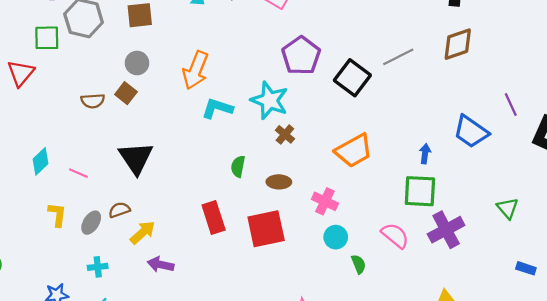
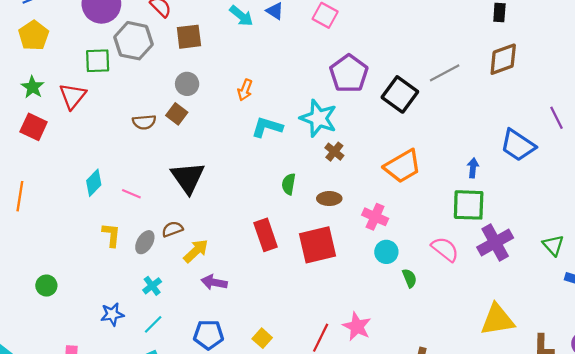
orange arrow: (196, 70) -> (245, 90), size x0.6
green triangle: (508, 208) -> (553, 245), moved
cyan cross: (98, 267) -> (152, 286), turned -30

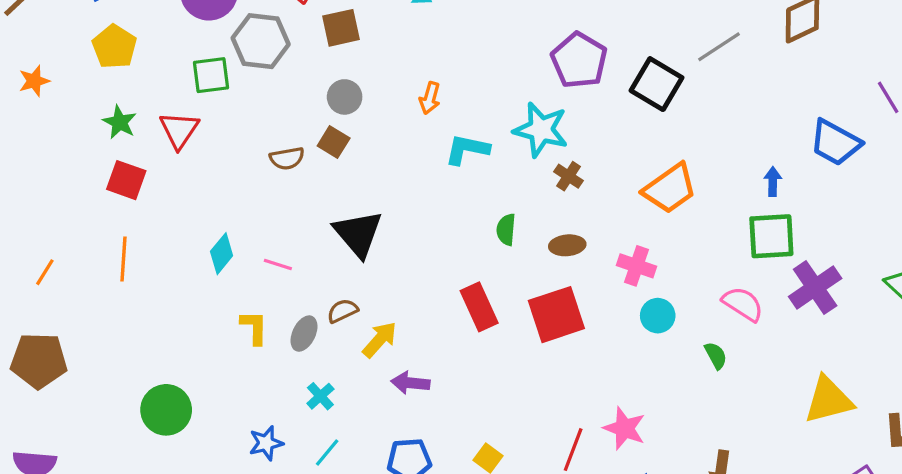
orange line: (20, 196) -> (124, 259), moved
green semicircle: (409, 278) -> (716, 356), moved
green circle: (46, 286) -> (166, 410), size x1.6

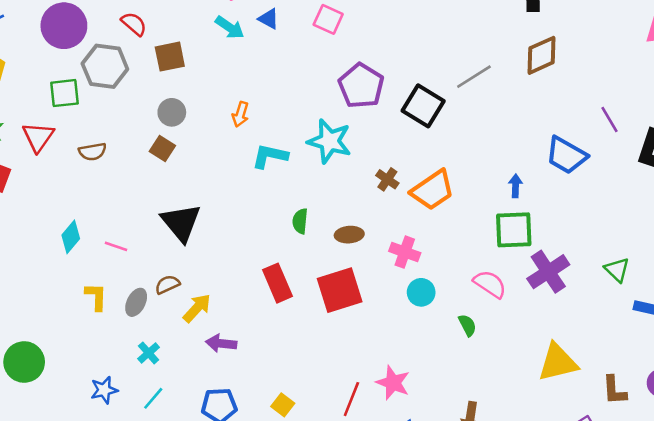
brown semicircle: (287, 158) -> (92, 152), moved
brown cross: (569, 176) -> (387, 179), moved

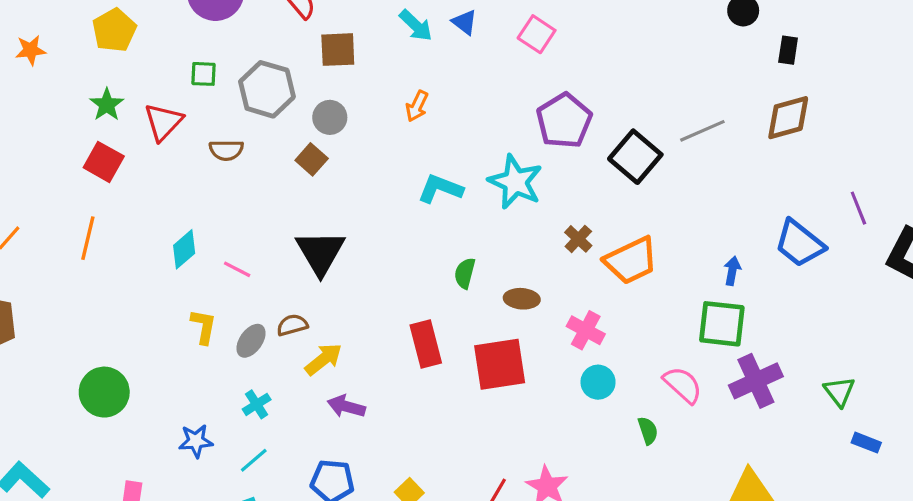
gray hexagon: (105, 66) -> (267, 89), moved
green square: (65, 93) -> (204, 74), size x0.7
orange arrow: (240, 114) -> (417, 106), moved

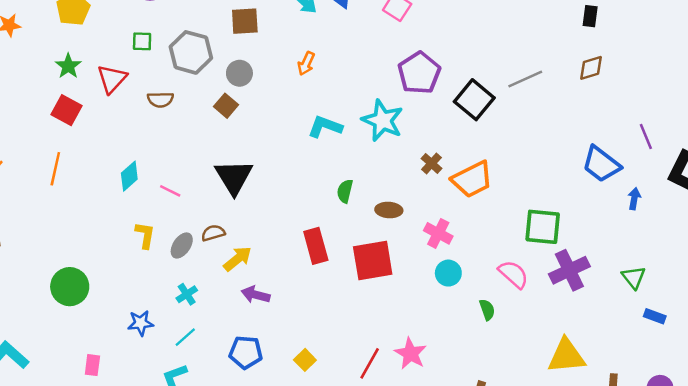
brown diamond: (788, 118) -> (591, 68), size x0.7
blue arrow: (732, 271) -> (634, 199), moved

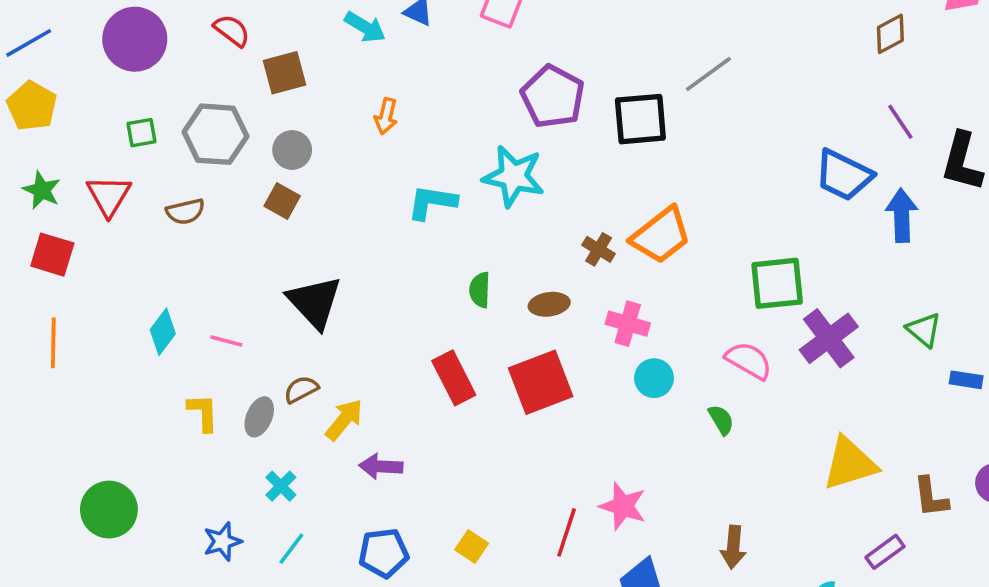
brown diamond: (591, 68) -> (890, 34), moved
black square: (474, 100) -> (640, 119), turned -33
brown cross: (431, 163) -> (599, 249), moved
blue arrow: (634, 199) -> (902, 215), size x1.6

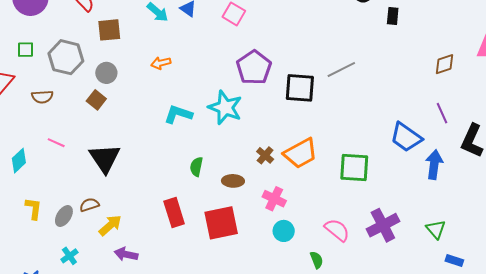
orange arrow: (386, 116) -> (161, 63), turned 54
green square: (777, 283) -> (354, 168), moved
pink line: (226, 341) -> (56, 143), moved

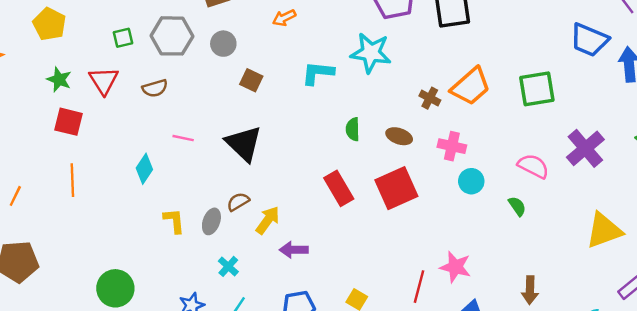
brown square: (96, 100) -> (251, 80), moved
brown ellipse: (233, 181) -> (399, 136), turned 30

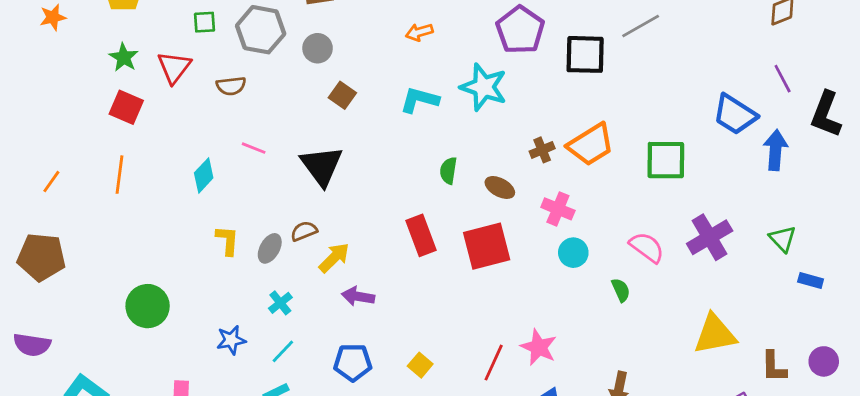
orange arrow: (284, 18) -> (419, 32), moved
brown cross: (430, 98) -> (542, 150), turned 30

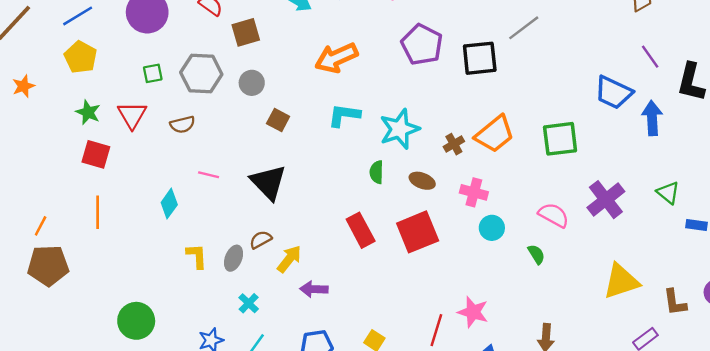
orange arrow: (419, 32) -> (336, 58), size x1.8
cyan star: (484, 87) -> (400, 129), moved, turned -30
brown pentagon: (41, 257) -> (48, 266), moved

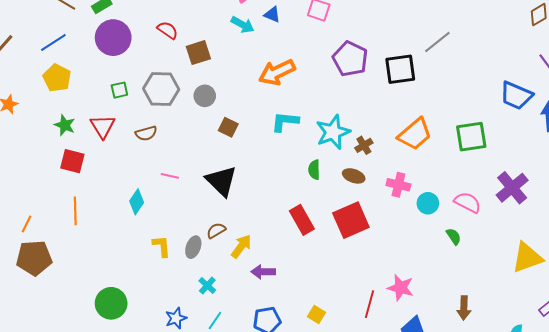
brown cross: (454, 144) -> (364, 145), moved
cyan circle: (492, 228) -> (428, 203), moved

